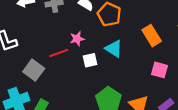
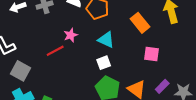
white square: (90, 60) -> (104, 63), moved
gray square: (34, 70) -> (20, 71), moved

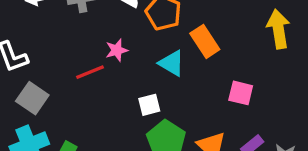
orange rectangle: (140, 23) -> (205, 41), moved
white square: (104, 63) -> (149, 105), moved

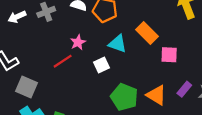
orange rectangle: (205, 41) -> (147, 33), moved
white square: (149, 105) -> (101, 65), moved

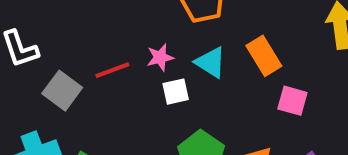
pink star: (78, 42) -> (160, 57), moved
gray square: (26, 87) -> (62, 91), moved

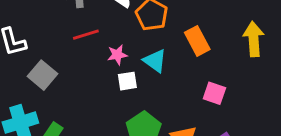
orange rectangle: (264, 56) -> (197, 41), moved
red line: (112, 70) -> (86, 35), moved

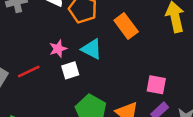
red line: (86, 35) -> (29, 72), moved
pink square: (214, 93) -> (156, 85), moved

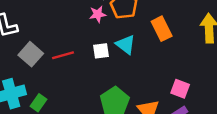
pink star: (58, 49) -> (98, 14), moved
white square: (70, 70) -> (101, 51), moved

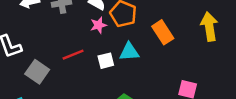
cyan triangle: (126, 45) -> (129, 52), turned -35
red line: (63, 55) -> (73, 55), moved

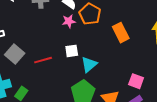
cyan triangle: (129, 52) -> (89, 64), moved, turned -42
red line: (73, 55) -> (43, 60), moved

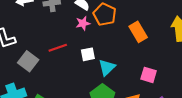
red line: (43, 60) -> (58, 48), moved
pink square: (136, 81) -> (149, 75), moved

